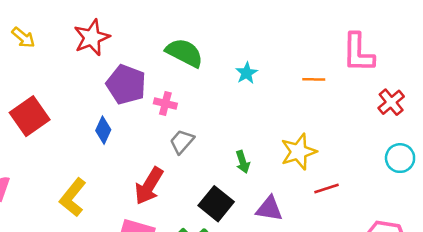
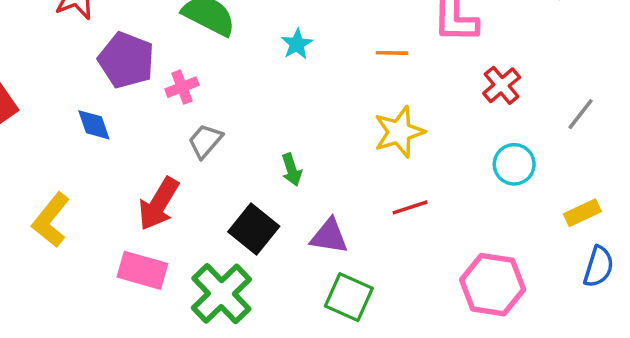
pink cross: (165, 103) -> (182, 87), turned -35
blue diamond: (103, 130) -> (94, 125), turned -44
yellow star: (299, 152) -> (399, 132), moved

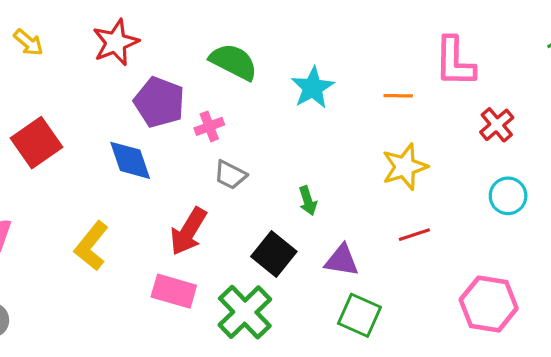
cyan star: (297, 44) -> (313, 88), size x1.5
blue diamond: (94, 125) -> (130, 160), size x1.4
gray trapezoid: (205, 141) -> (230, 175), turned -104

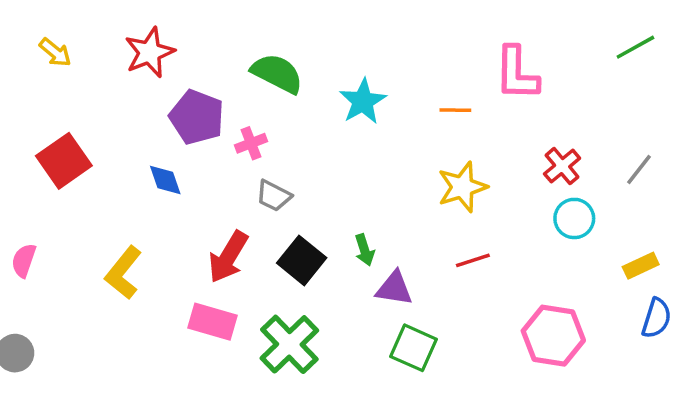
red cross: (497, 125) -> (562, 166), moved
blue diamond: (130, 160) -> (165, 180), size x0.7
green arrow: (308, 201) -> (365, 250), moved
black square: (274, 254) -> (302, 260), moved

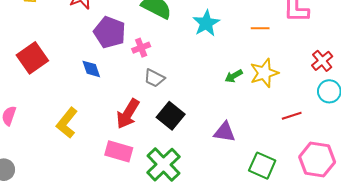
green arrow: (365, 250) -> (234, 76), moved, turned 78
red line: (473, 260) -> (292, 116), moved
green square: (413, 348) -> (262, 166), moved

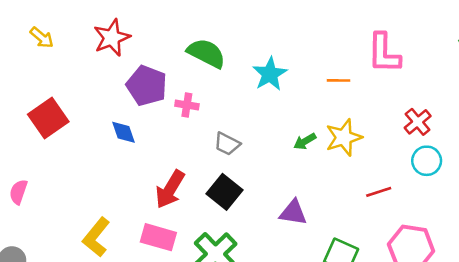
pink cross: (141, 48) -> (187, 105), turned 30
gray trapezoid: (154, 78) -> (227, 144), moved
yellow L-shape: (67, 123) -> (96, 237), moved

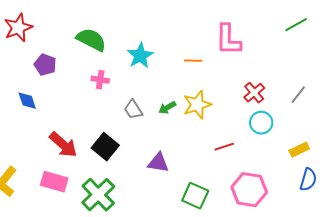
purple pentagon: (147, 86) -> (45, 65), size x0.7
pink cross: (187, 105) -> (100, 80), moved
gray trapezoid: (227, 144) -> (133, 110), moved, turned 30
red arrow: (170, 189) -> (63, 145), turned -80

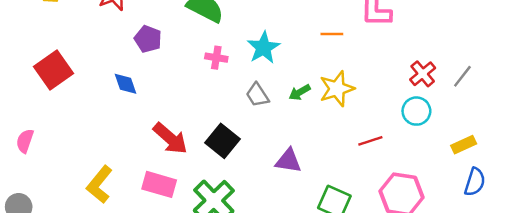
cyan star: (140, 56) -> (264, 48), moved
red cross: (254, 93) -> (423, 74), moved

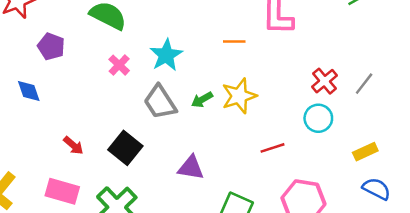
pink cross: (216, 58) -> (119, 65), turned 35
gray trapezoid: (257, 95) -> (160, 102), size x1.4
red arrow: (170, 138) -> (73, 145), size x0.6
blue semicircle: (475, 182) -> (376, 189), turned -80

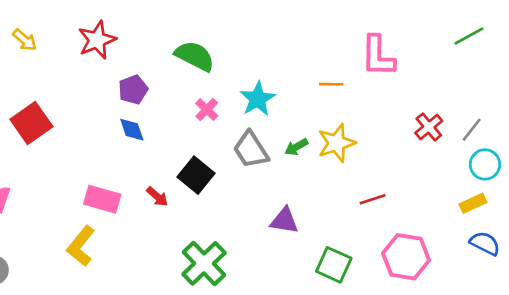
purple pentagon: (51, 46) -> (133, 90), turned 30
blue diamond: (29, 91) -> (132, 130), moved
cyan circle: (318, 118) -> (485, 164), moved
black square: (125, 148) -> (196, 175), moved
pink rectangle: (62, 191) -> (102, 199), moved

